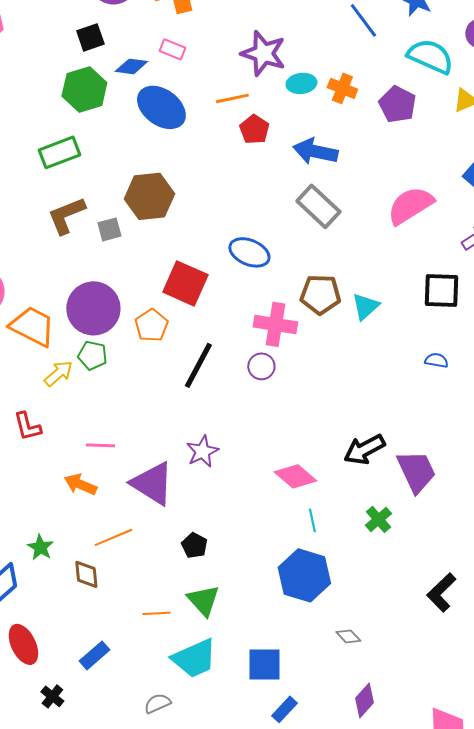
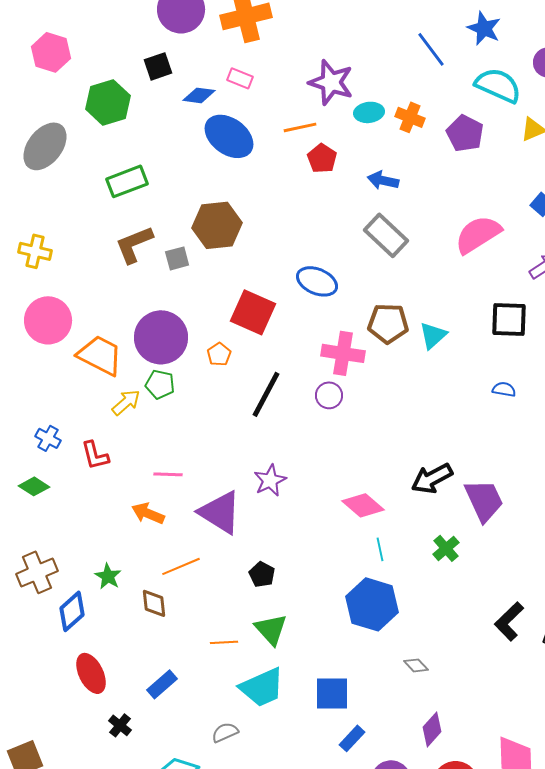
green hexagon: (84, 89) -> (108, 102), moved
blue arrow: (315, 151) -> (383, 180), size x0.7
orange pentagon: (151, 325) -> (219, 354), size x0.7

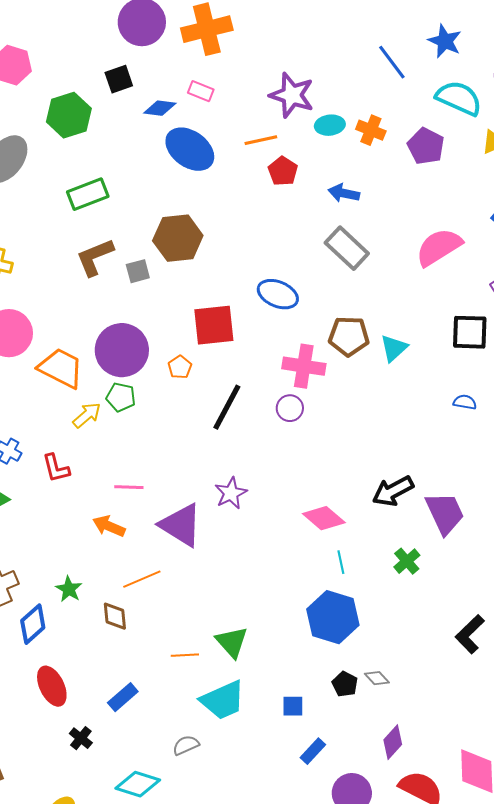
red square: (253, 312) -> (214, 325), turned -30
black pentagon: (262, 574) -> (345, 684), moved
blue square: (332, 693) -> (293, 706), size x0.6

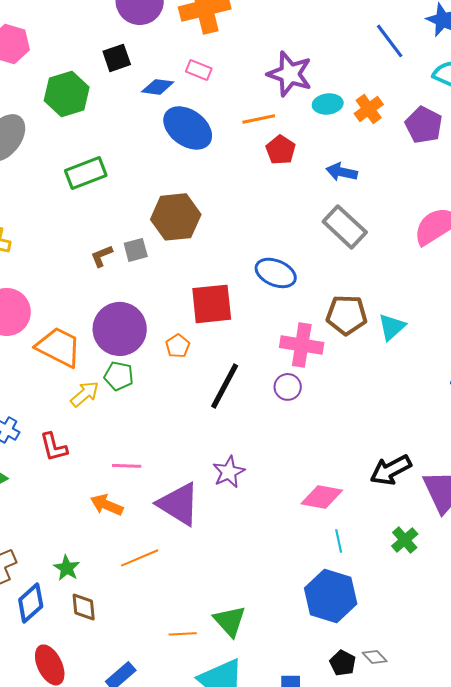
orange cross: (371, 130) -> (369, 109), turned 32
brown L-shape: (95, 257) -> (102, 256), moved, size x0.6
pink diamond: (324, 518) -> (322, 497), turned -30
brown diamond: (115, 616) -> (84, 607), moved

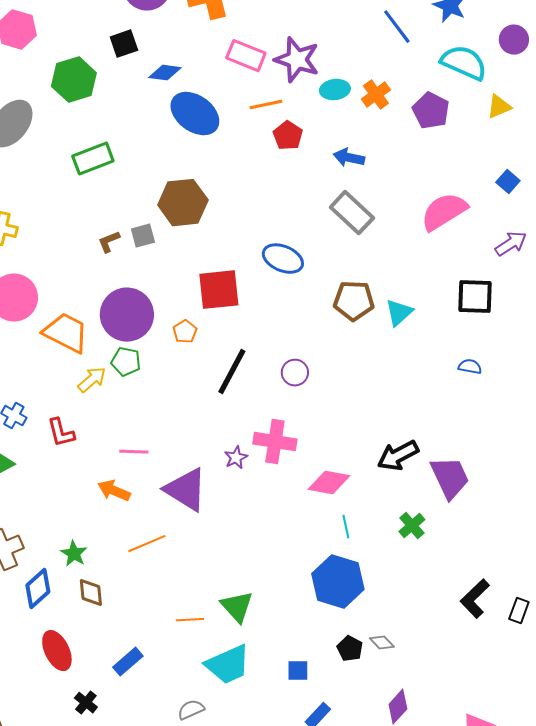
pink rectangle: (199, 70) -> (246, 56), moved, size x1.5
pink cross: (302, 345) -> (275, 442), moved
purple star: (229, 472) -> (236, 458), size x0.7

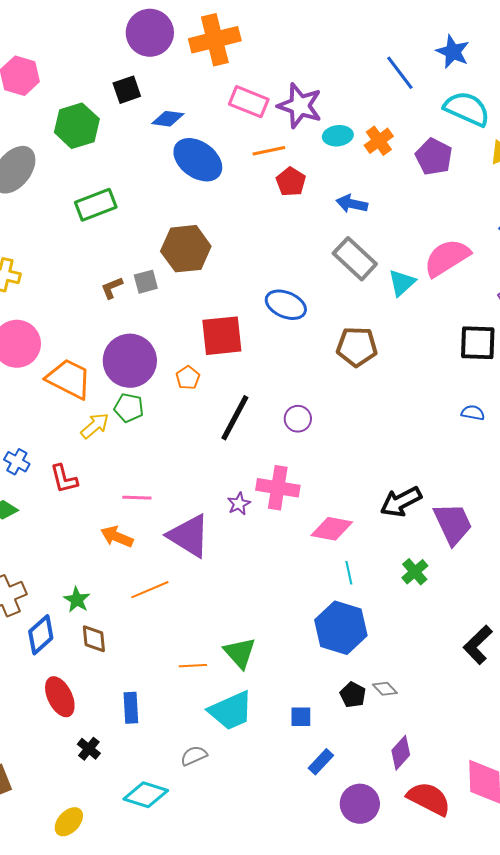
cyan triangle: (399, 313) -> (402, 283), moved
blue rectangle: (128, 662) -> (131, 708), turned -52

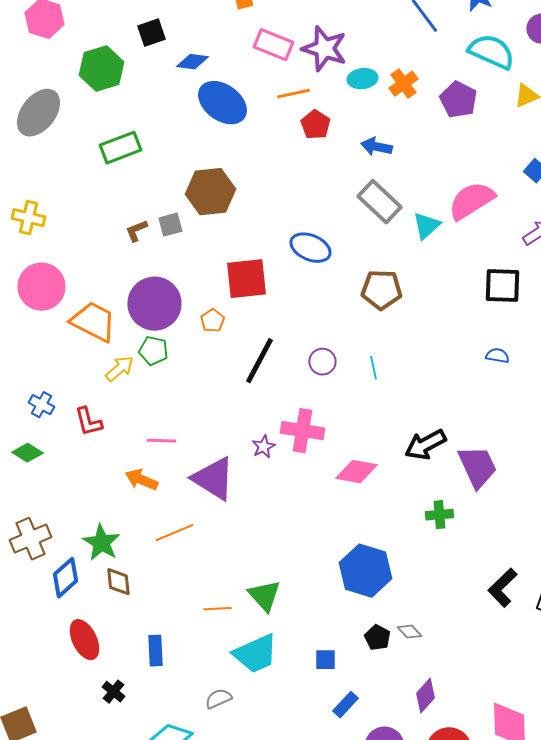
green cross: (415, 572) -> (439, 515), turned 36
cyan line: (349, 573) -> (373, 368), moved
green star: (77, 600) -> (101, 543), size x1.4

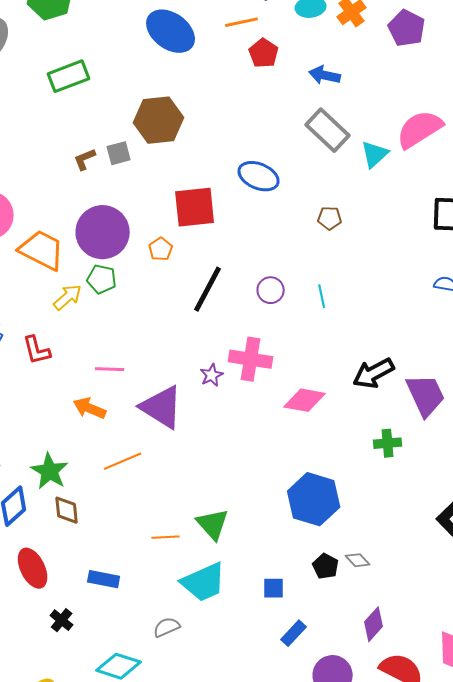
brown pentagon: (381, 290) -> (330, 218), size x0.6
blue rectangle: (155, 651) -> (104, 579), turned -76

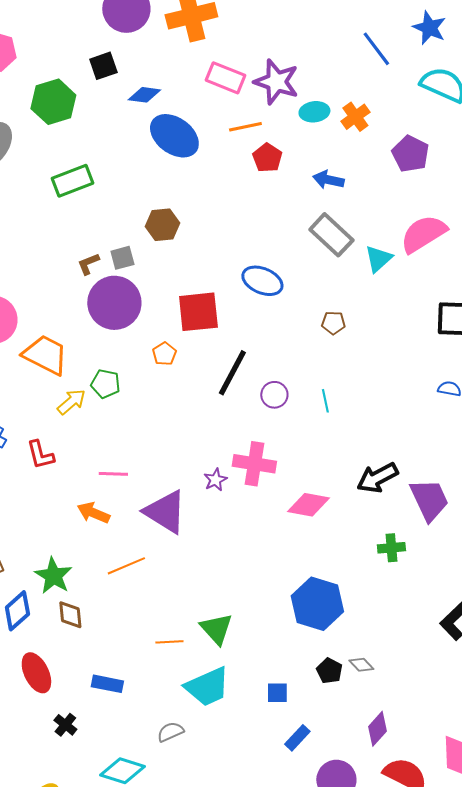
purple pentagon: (407, 28) -> (410, 154), moved
brown hexagon: (159, 120) -> (162, 225), size x0.7
purple circle: (103, 232) -> (114, 303), moved
black line: (208, 289) -> (232, 373), moved

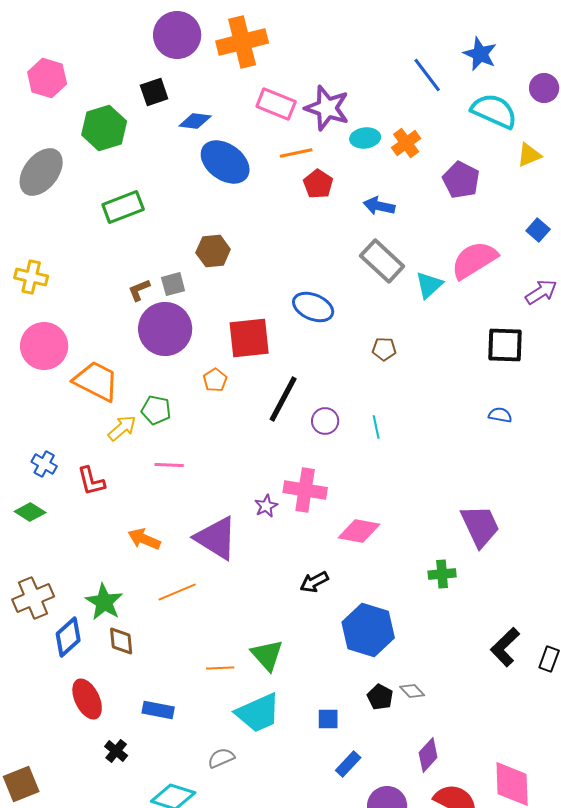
pink line: (113, 474) -> (169, 465), moved
black arrow: (377, 478) -> (314, 582), moved, size x0.7

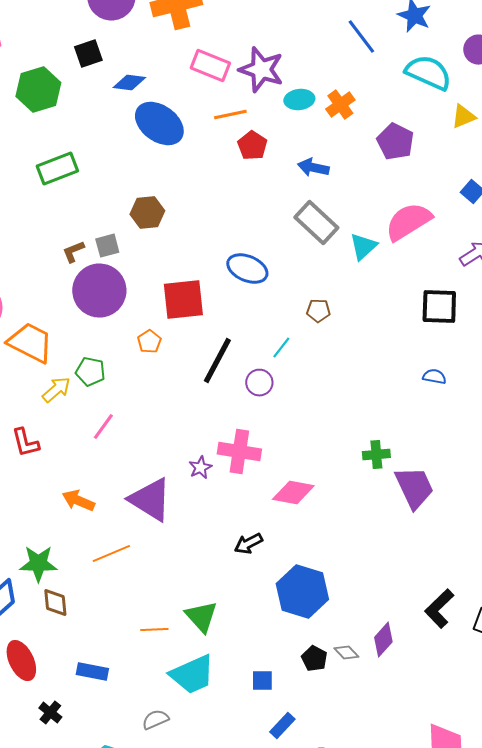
cyan line: (376, 427) -> (281, 348), moved, turned 50
pink line: (169, 465) -> (103, 427), turned -56
green cross: (442, 574) -> (376, 455), moved
green star: (104, 602) -> (38, 564), turned -30
purple diamond: (428, 755) -> (383, 640), moved

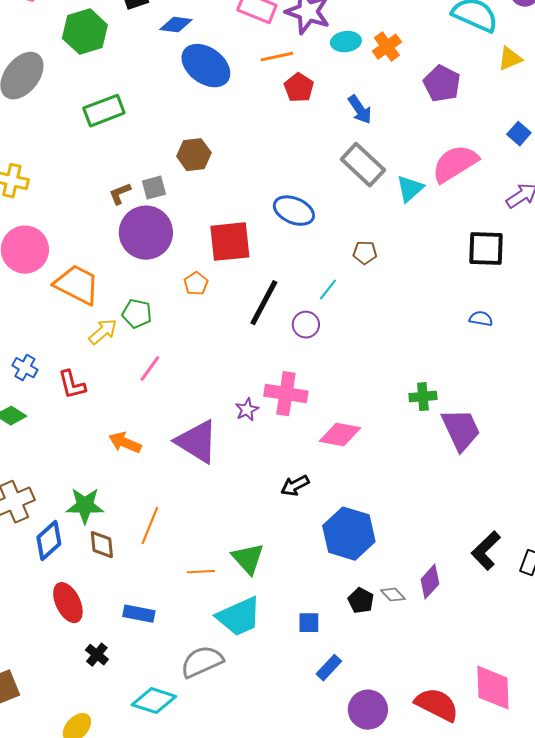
blue arrow: (313, 168) -> (360, 110), turned -136
orange line: (111, 554) -> (150, 526), moved, turned -45
gray semicircle: (155, 720) -> (202, 662), size x1.6

